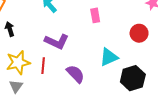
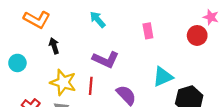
red circle: (139, 33) -> (197, 35), moved
yellow star: (18, 62) -> (63, 82), turned 30

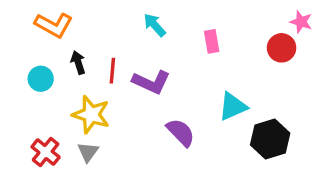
cyan arrow: (98, 19) -> (155, 25), moved
cyan circle: (17, 63) -> (41, 79), moved
red line: (91, 86) -> (112, 71), moved

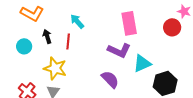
cyan arrow: (155, 25) -> (77, 21), moved
pink rectangle: (212, 41) -> (129, 23), size x1.6
purple L-shape: (151, 82) -> (119, 50), moved

